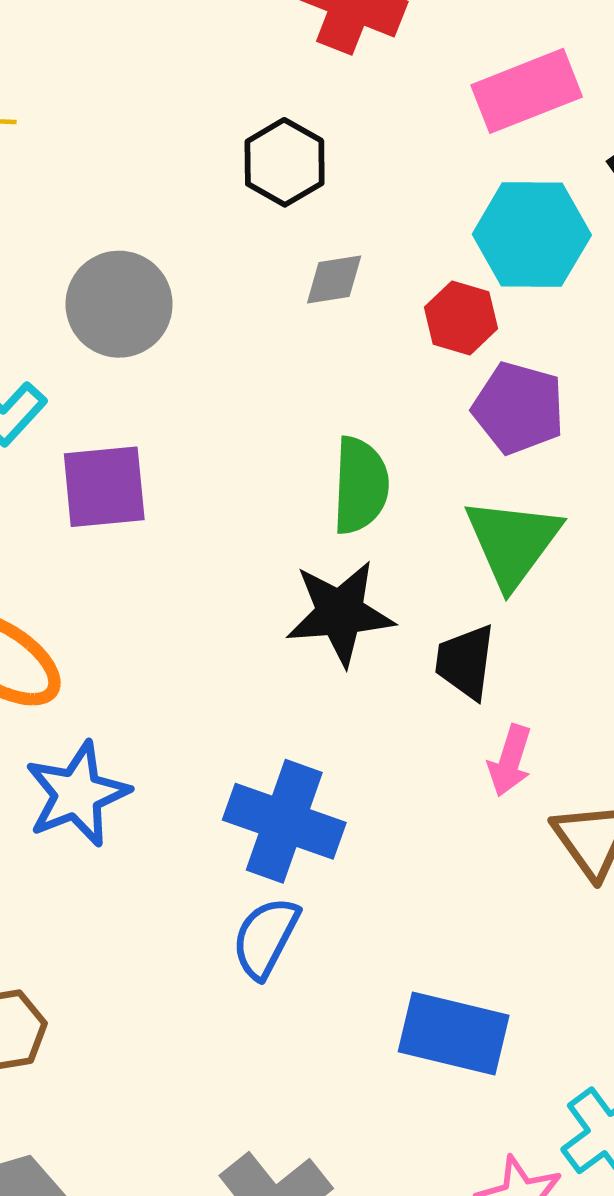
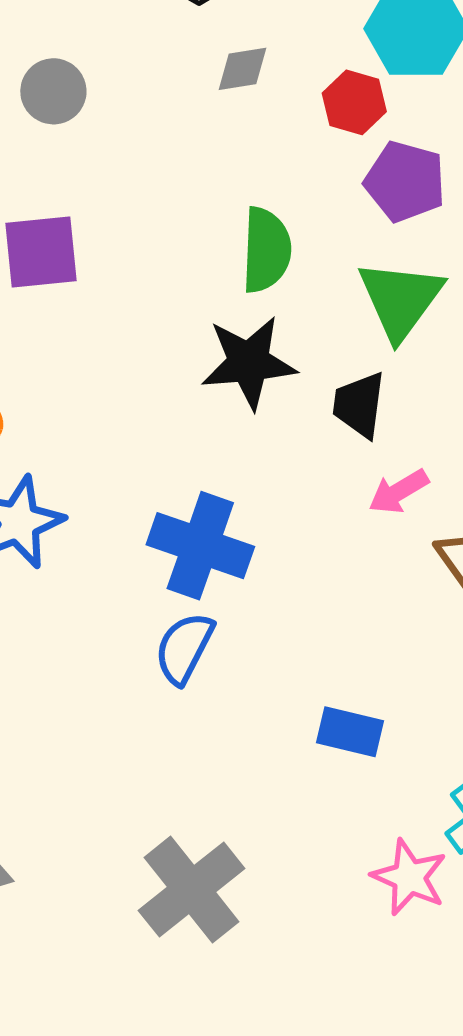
gray circle: (119, 304) -> (53, 91), size x0.7
pink arrow: (510, 761) -> (399, 492), turned 42
blue rectangle: (454, 1033) -> (350, 732), size x0.7

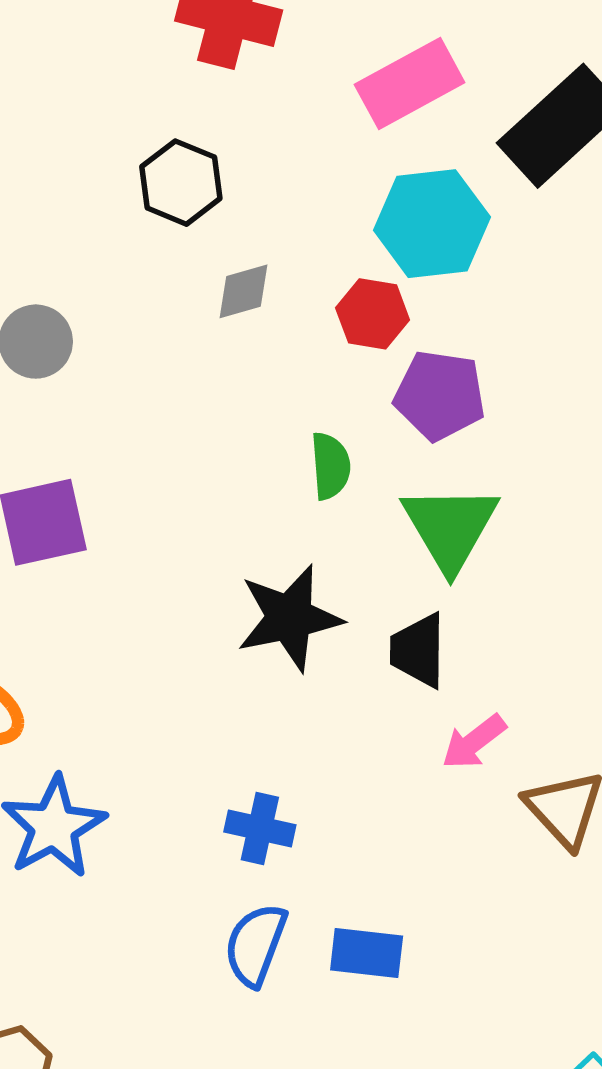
green semicircle: (266, 250) -> (330, 466), moved, size x0.7
blue cross: (200, 546) -> (260, 828), size x0.6
blue rectangle: (350, 732) -> (367, 953), moved

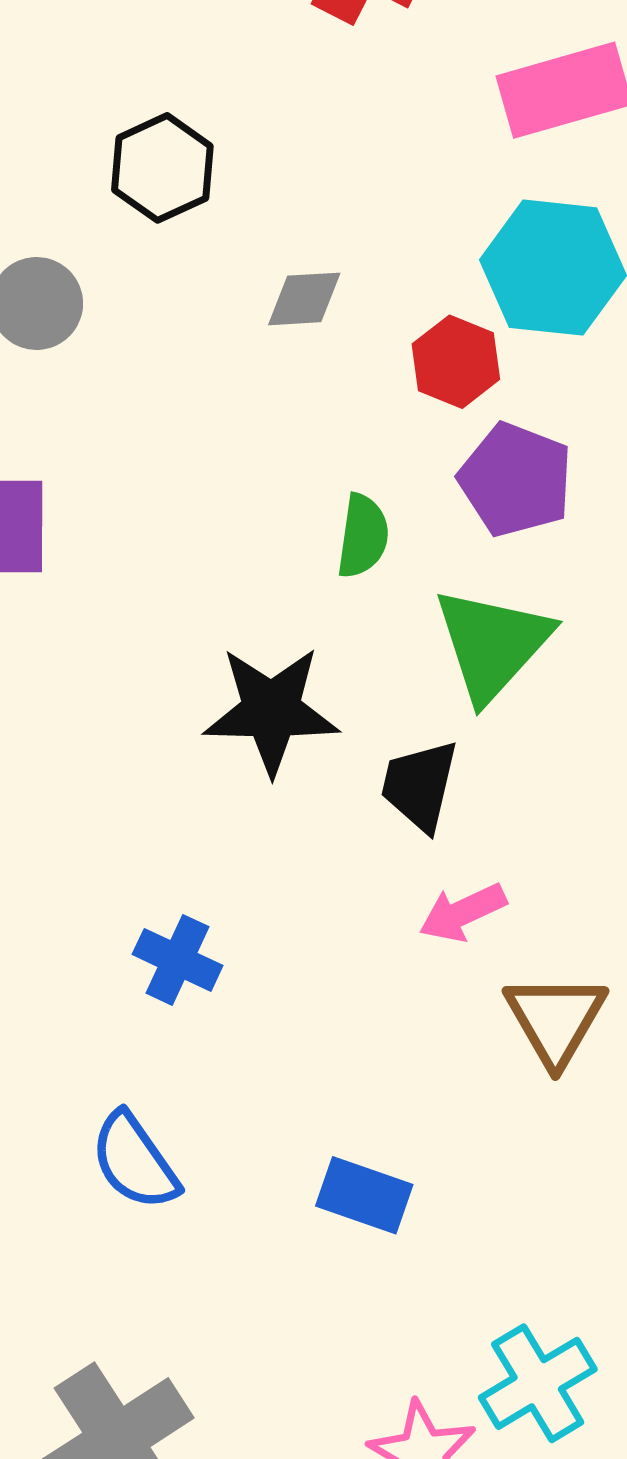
black hexagon: (181, 183) -> (162, 168), moved
blue semicircle: (256, 945) -> (135, 1161), moved, turned -68
blue rectangle: (367, 953) -> (364, 1195), moved

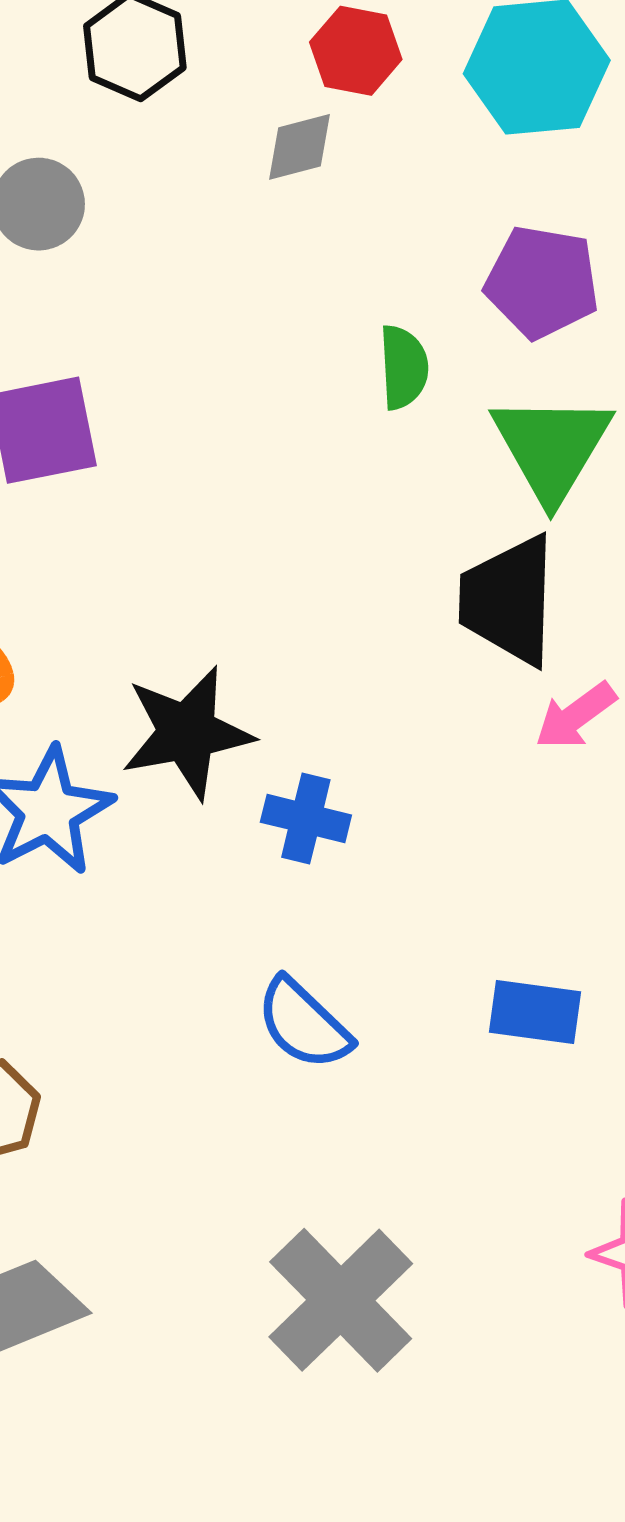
red hexagon: (456, 362) -> (356, 51), moved
black star: (271, 710) -> (187, 733), moved
black trapezoid: (420, 786) -> (508, 600), size x1.4

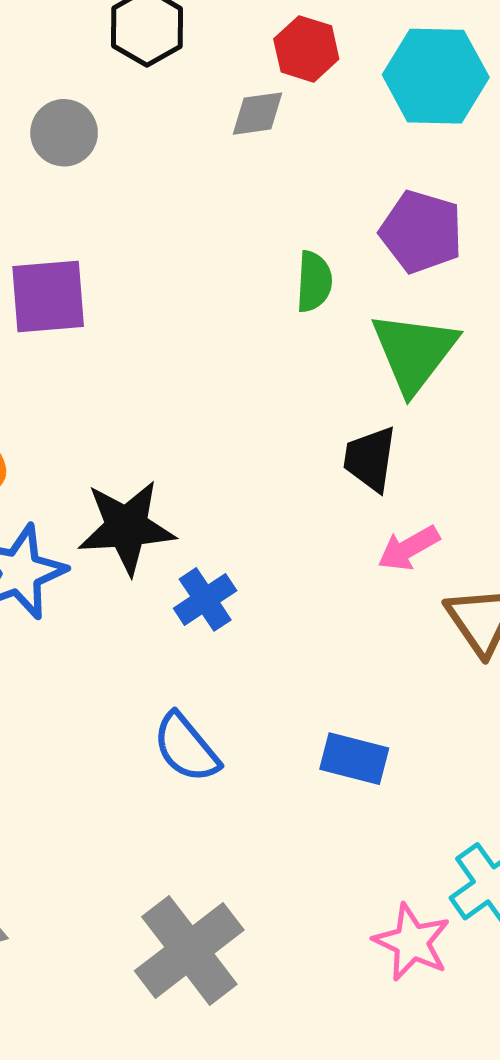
black trapezoid: (508, 600) -> (370, 459), size x0.7
blue cross: (306, 819) -> (205, 599), turned 36

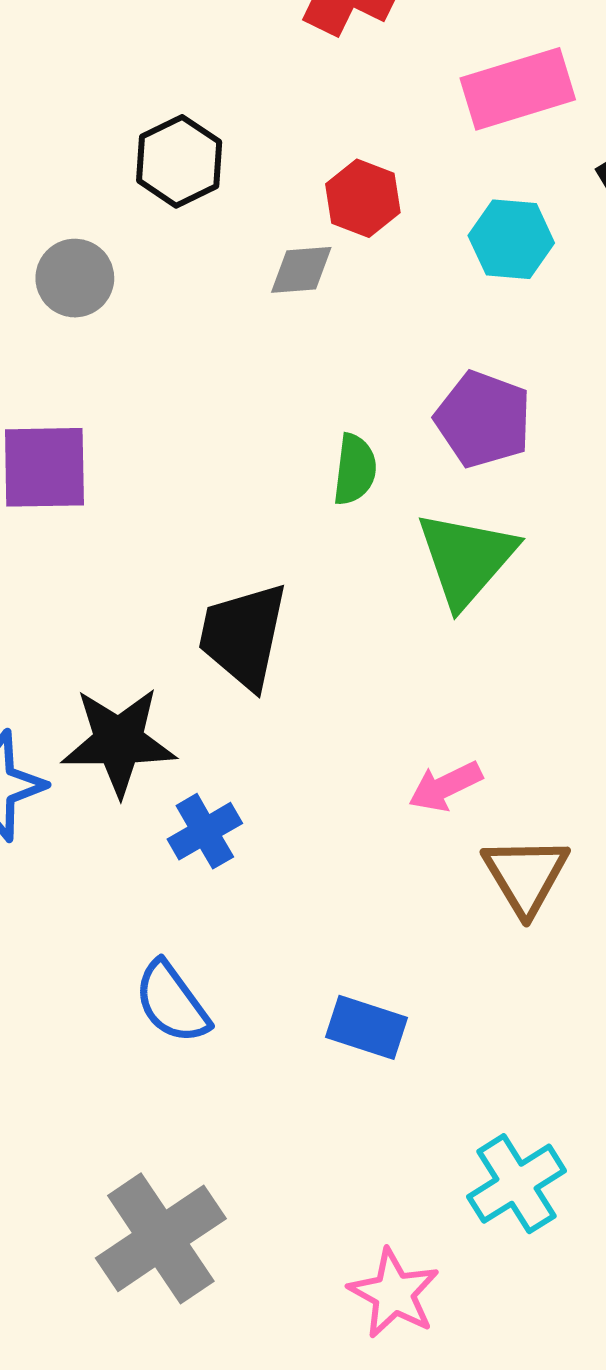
cyan hexagon: (436, 76) -> (511, 239), size x0.7
black trapezoid: (370, 459) -> (243, 636), moved, size x1.4
pink star: (412, 942) -> (394, 1293), moved

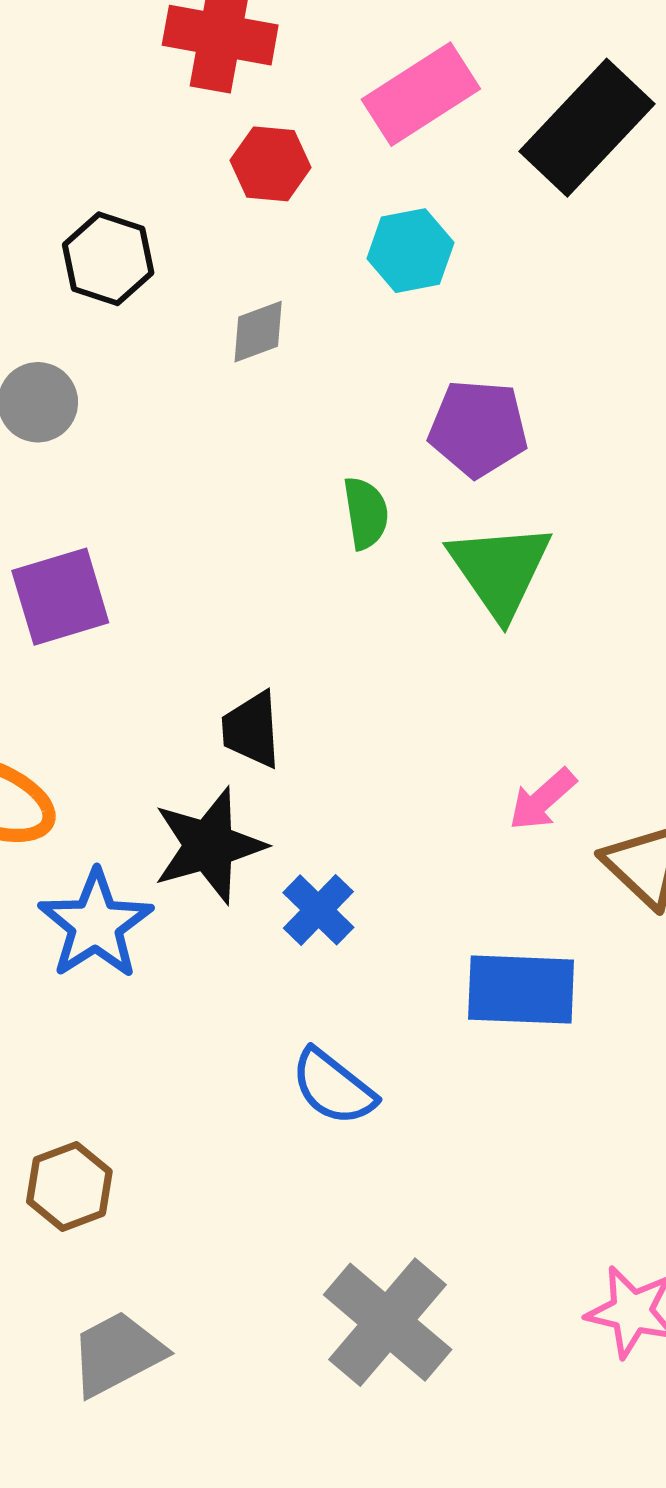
red hexagon: (363, 198) -> (271, 164), moved
cyan hexagon: (511, 239) -> (410, 251), moved
black trapezoid: (243, 636) -> (251, 730), moved, size x0.7
blue rectangle: (367, 1027) -> (521, 990), moved, size x1.4

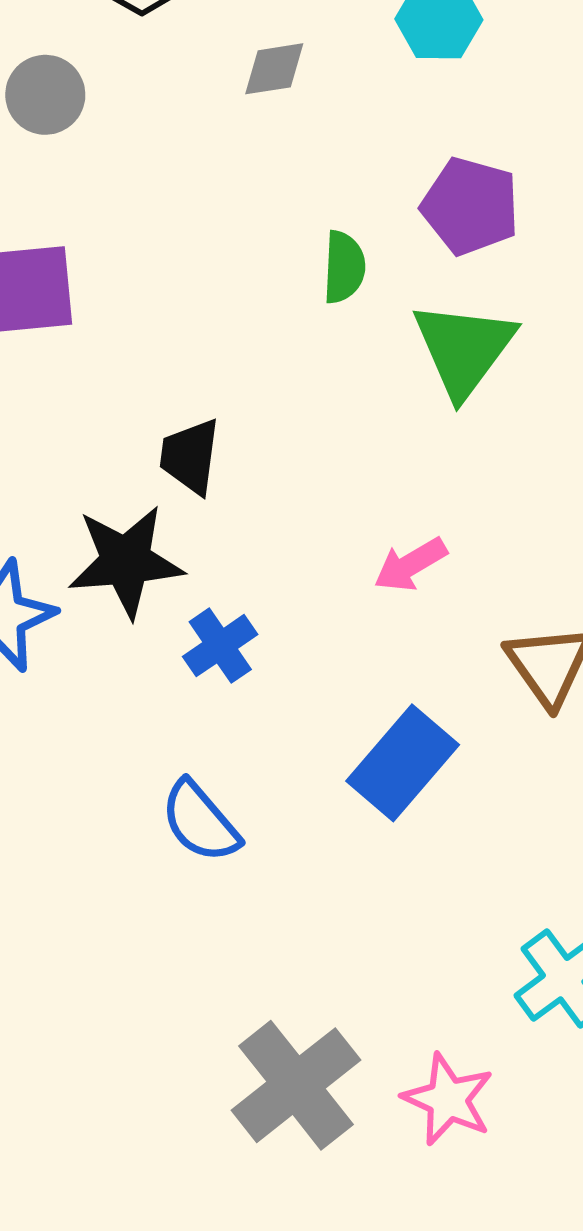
pink arrow: (542, 799) -> (410, 565), moved
blue rectangle: (521, 990) -> (403, 763), turned -63
gray cross: (388, 1322) -> (296, 1085), moved

